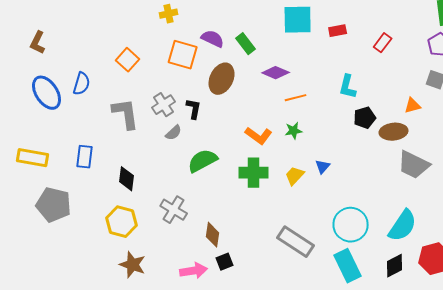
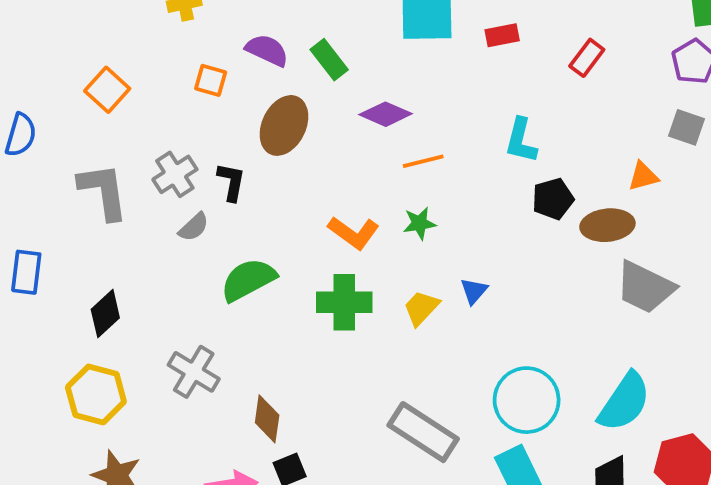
orange square: (183, 55) -> (211, 80), size x0.6
black diamond: (127, 179) -> (105, 314), turned 40

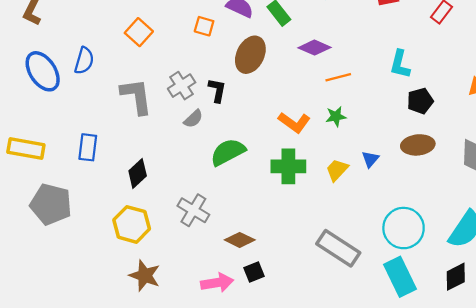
brown ellipse: (607, 225) -> (418, 145), moved
brown diamond: (267, 419) -> (240, 240), turned -72

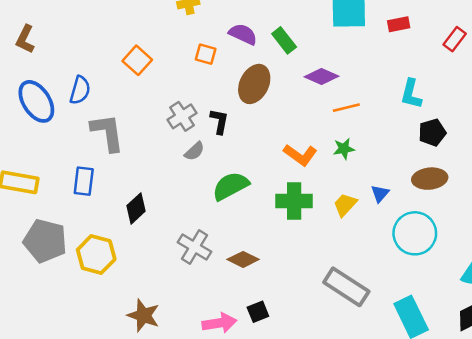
gray L-shape: (136, 96) -> (107, 133), moved
yellow hexagon: (132, 224) -> (96, 255), moved
cyan circle: (404, 228) -> (415, 233), moved
brown diamond: (240, 240) -> (243, 259), moved

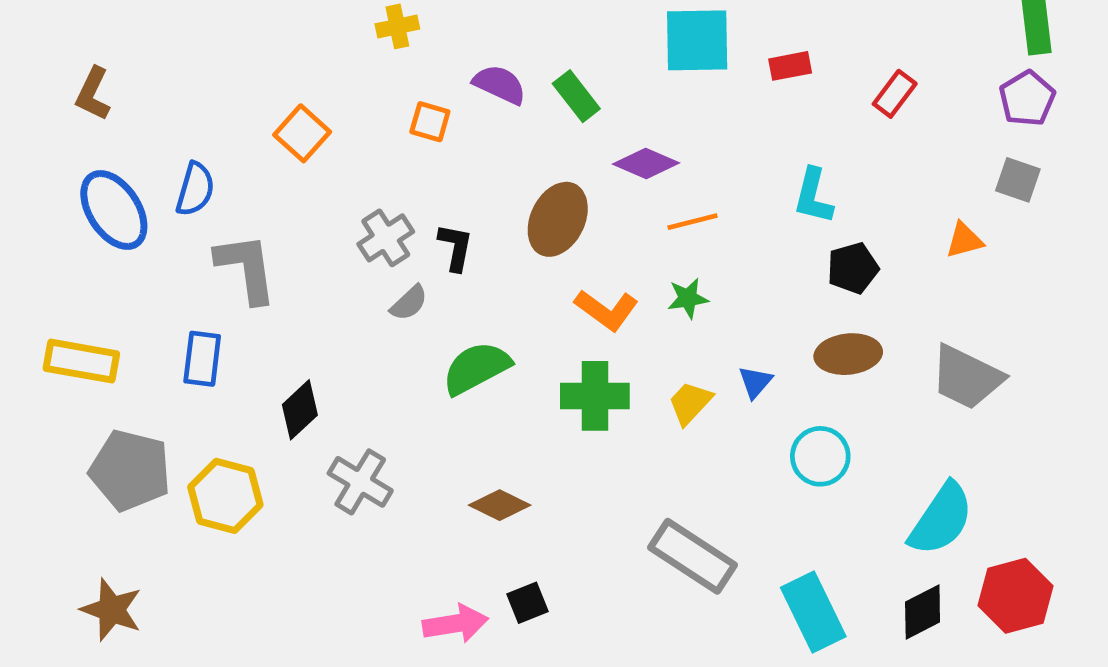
brown ellipse: (254, 84) -> (558, 219), moved
cyan circle: (415, 233) -> (820, 456), size x0.7
gray cross: (194, 247) -> (360, 482), moved
brown star: (143, 315) -> (112, 610), moved

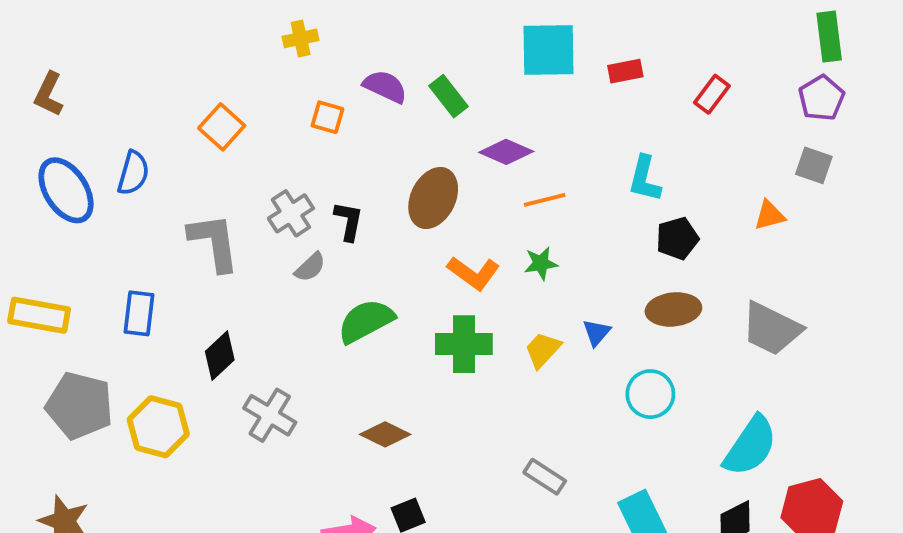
gray L-shape: (246, 268) -> (214, 242), moved
gray rectangle: (692, 556) -> (545, 477), size x0.6

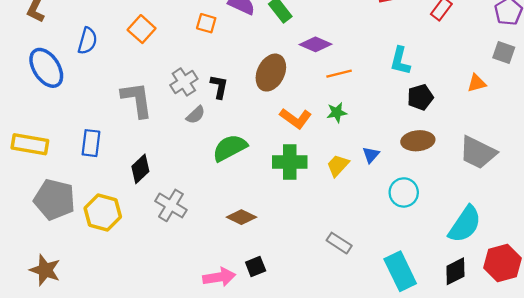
blue semicircle: (133, 173) -> (87, 41), moved

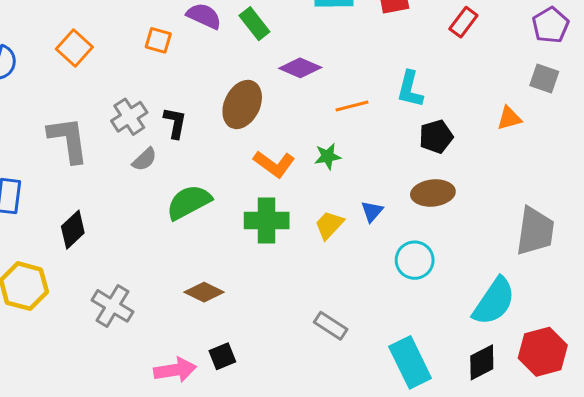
orange line: (339, 74) -> (352, 106), moved
gray trapezoid: (478, 153) -> (535, 231), moved, turned -108
gray cross: (171, 205) -> (112, 306), moved

